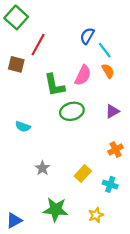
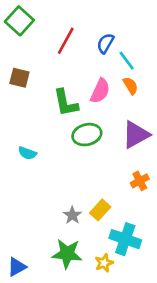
red line: (38, 45) -> (66, 41), moved
purple triangle: (112, 111) -> (136, 135), size x1.6
gray star: (42, 168) -> (72, 215), moved
cyan cross: (110, 184) -> (125, 239), moved, size x1.6
yellow star: (96, 215) -> (104, 263), moved

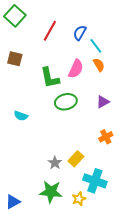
purple triangle: (136, 135) -> (103, 102), size x0.6

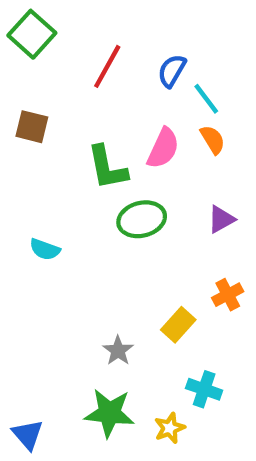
yellow rectangle: (76, 159) -> (178, 325), moved
cyan cross: (95, 181) -> (204, 389), size x0.7
blue triangle: (13, 202) -> (28, 434), turned -42

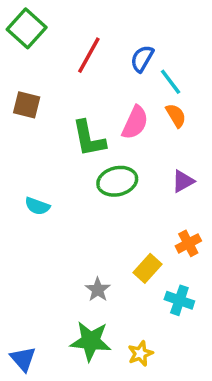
cyan cross: (204, 389) -> (179, 300), moved

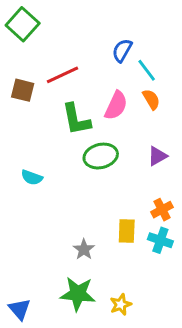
red line: (89, 55) -> (62, 75), moved, turned 36
yellow rectangle: (147, 268) -> (127, 231), turned -40
cyan cross: (179, 300) -> (160, 240), moved

